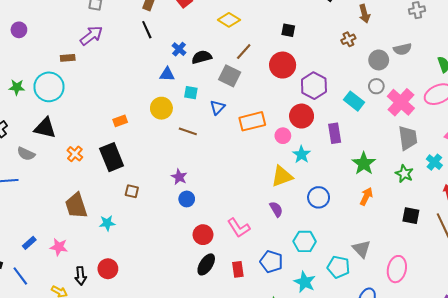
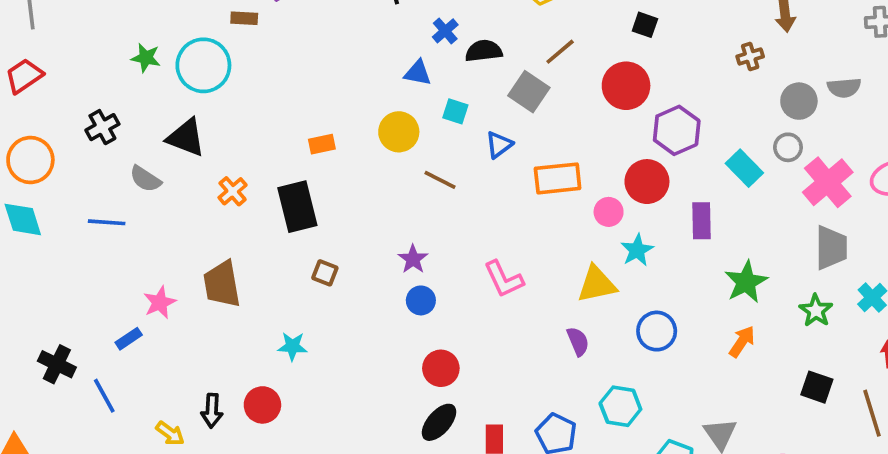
cyan star: (107, 223) -> (292, 346), moved
pink L-shape: (239, 228) -> (504, 279), moved
pink star: (59, 247) -> (160, 303), moved, turned 30

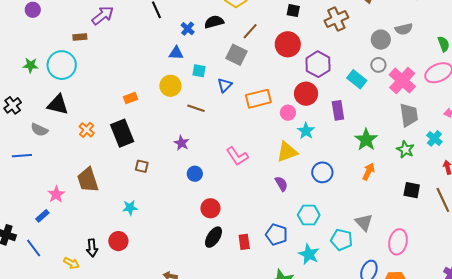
black semicircle: (484, 51) -> (214, 22), moved
brown cross: (750, 56) -> (336, 19), moved, size x1.6
purple star: (413, 259) -> (181, 143), moved

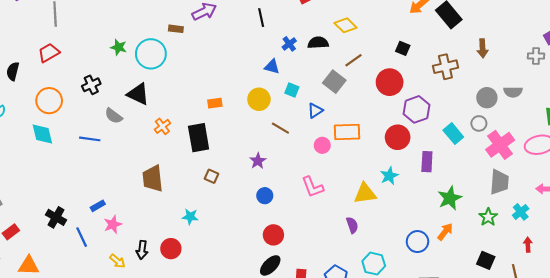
pink circle: (288, 113) -> (322, 145), moved
blue circle: (322, 172) -> (418, 242), moved
pink star: (56, 194) -> (113, 224), moved

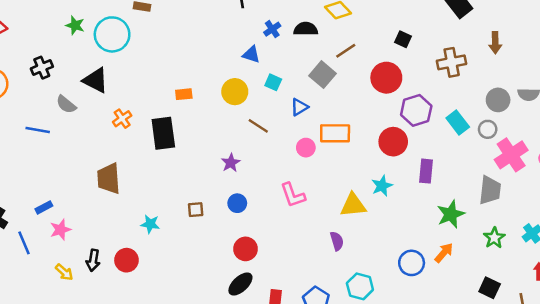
cyan rectangle: (453, 134) -> (458, 123), moved
brown square: (211, 176) -> (196, 210), moved, turned -32
gray trapezoid: (499, 182) -> (490, 190), moved

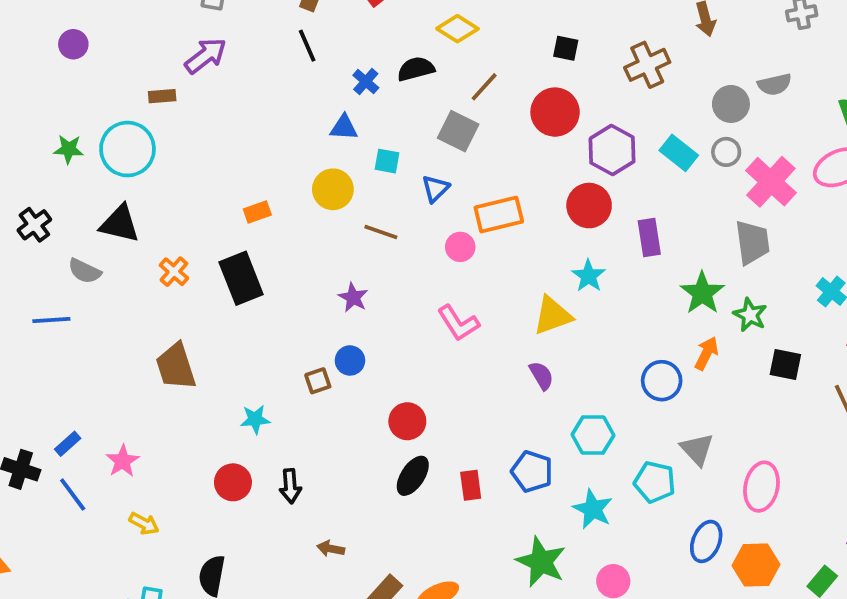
blue circle: (237, 203) -> (350, 360), moved
blue rectangle: (44, 207) -> (68, 444), moved
green star: (494, 238) -> (750, 315), moved
black arrow: (93, 260) -> (290, 486), moved
black square: (490, 288) -> (785, 364), moved

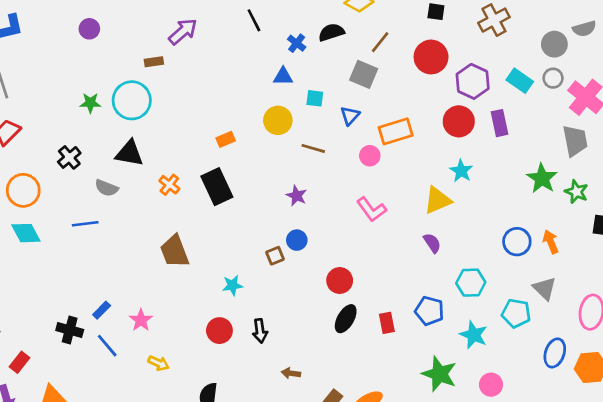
purple rectangle: (649, 238) -> (499, 123), moved
orange arrow: (706, 353) -> (551, 242), moved, turned -45

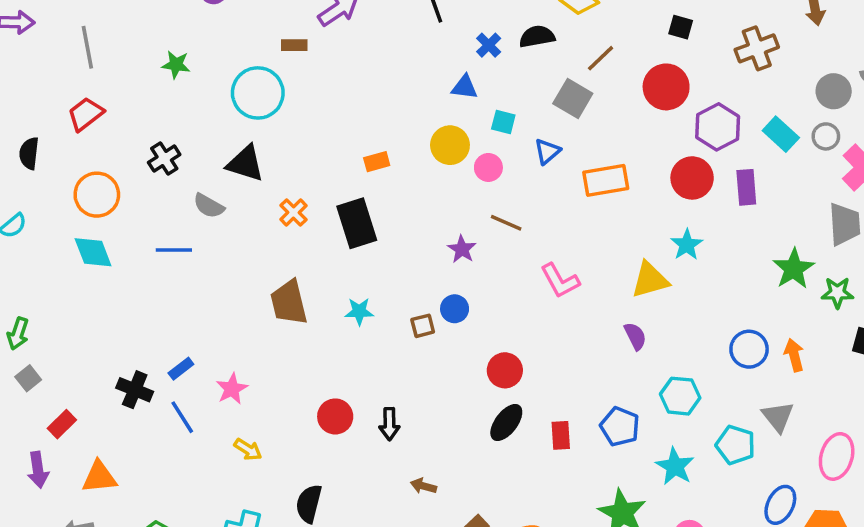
green star: (90, 103) -> (176, 65), moved
brown line: (313, 148) -> (506, 223), moved
pink circle: (370, 156) -> (488, 167), moved
green star: (576, 192) -> (837, 293), turned -30
cyan star: (233, 285) -> (359, 311), moved

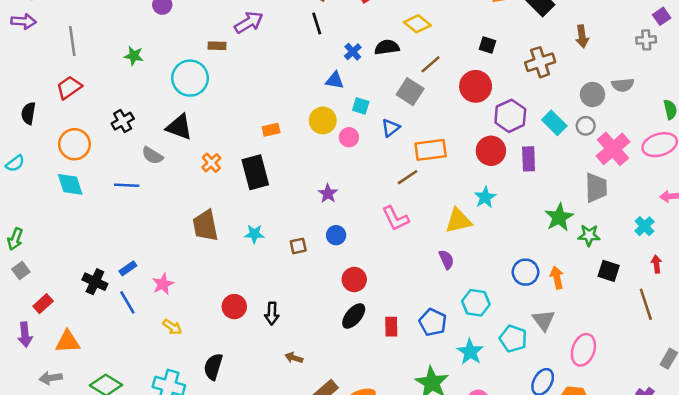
brown line: (506, 223) -> (407, 177), moved, turned -60
blue circle: (455, 309) -> (336, 235), moved

